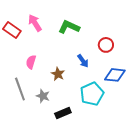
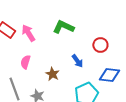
pink arrow: (35, 23) -> (28, 33), moved

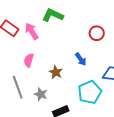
green L-shape: (63, 27) -> (53, 15), moved
red circle: (100, 45) -> (97, 33), moved

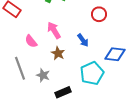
pink arrow: (32, 31) -> (54, 30), moved
pink semicircle: (29, 60) -> (31, 41), turned -56

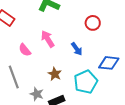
brown star: (58, 53) -> (55, 74), moved
gray star: (43, 75) -> (37, 94), moved

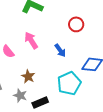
brown star: (55, 74) -> (28, 76), moved

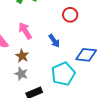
brown star: (28, 76) -> (22, 56), moved
gray star: (20, 95) -> (21, 74), moved

